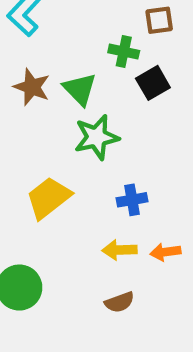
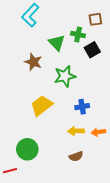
brown star: (32, 87) -> (33, 62), moved
green triangle: (80, 89) -> (57, 43), moved

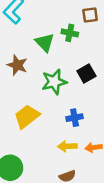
black square: (92, 50) -> (86, 73), moved

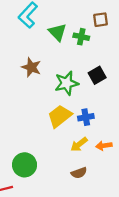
green triangle: (45, 42) -> (57, 32), moved
yellow trapezoid: (27, 116) -> (60, 116), moved
yellow arrow: (67, 146) -> (79, 144), turned -36

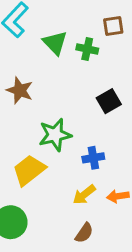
green star: (66, 83) -> (55, 135), moved
yellow trapezoid: (60, 116) -> (29, 170), moved
brown semicircle: (79, 173) -> (84, 233), turned -35

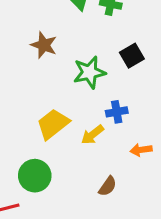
green star: (55, 135) -> (89, 72), moved
yellow arrow: (84, 195) -> (92, 135), moved

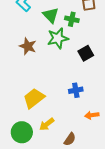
green star: (89, 72) -> (58, 38), moved
yellow arrow: (92, 135) -> (47, 124), moved

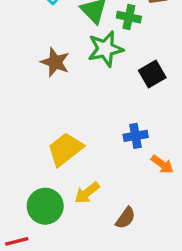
orange arrow: (92, 115) -> (162, 164), moved, turned -136

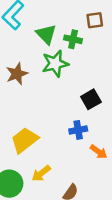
brown star: (55, 62) -> (17, 74), turned 30
black square: (152, 74) -> (91, 99), moved

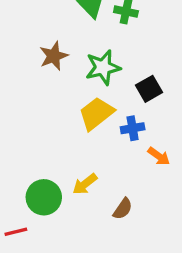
green star: (55, 64) -> (103, 67), moved
yellow trapezoid: (25, 140) -> (96, 113), moved

